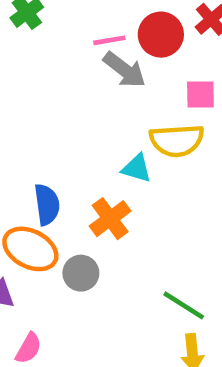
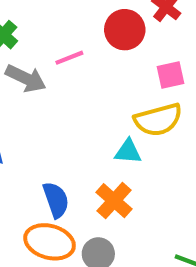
pink line: (109, 40) -> (69, 58), moved
gray arrow: (124, 70) -> (26, 78), moved

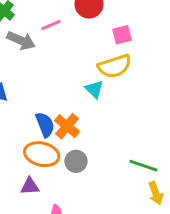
cyan triangle: (128, 152) -> (94, 89), turned 42
orange cross: (114, 201) -> (67, 126), moved

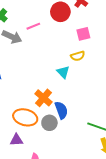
yellow semicircle: (115, 66) -> (78, 56), size x0.6
blue semicircle: (45, 125) -> (61, 110), moved

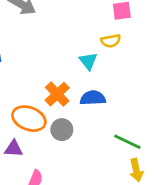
blue semicircle: (61, 110) -> (93, 98), moved, turned -78

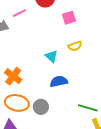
yellow semicircle: (111, 41) -> (75, 46), moved
orange cross: (57, 94) -> (13, 76), moved

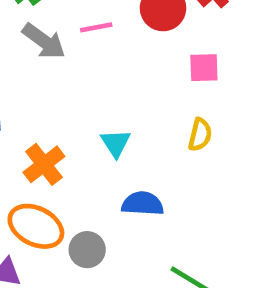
yellow semicircle: (75, 46) -> (200, 135), turned -72
cyan triangle: (51, 56) -> (116, 143), moved

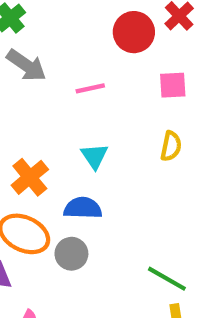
pink line: (96, 27) -> (90, 88), moved
blue semicircle: (143, 204) -> (83, 208), moved

